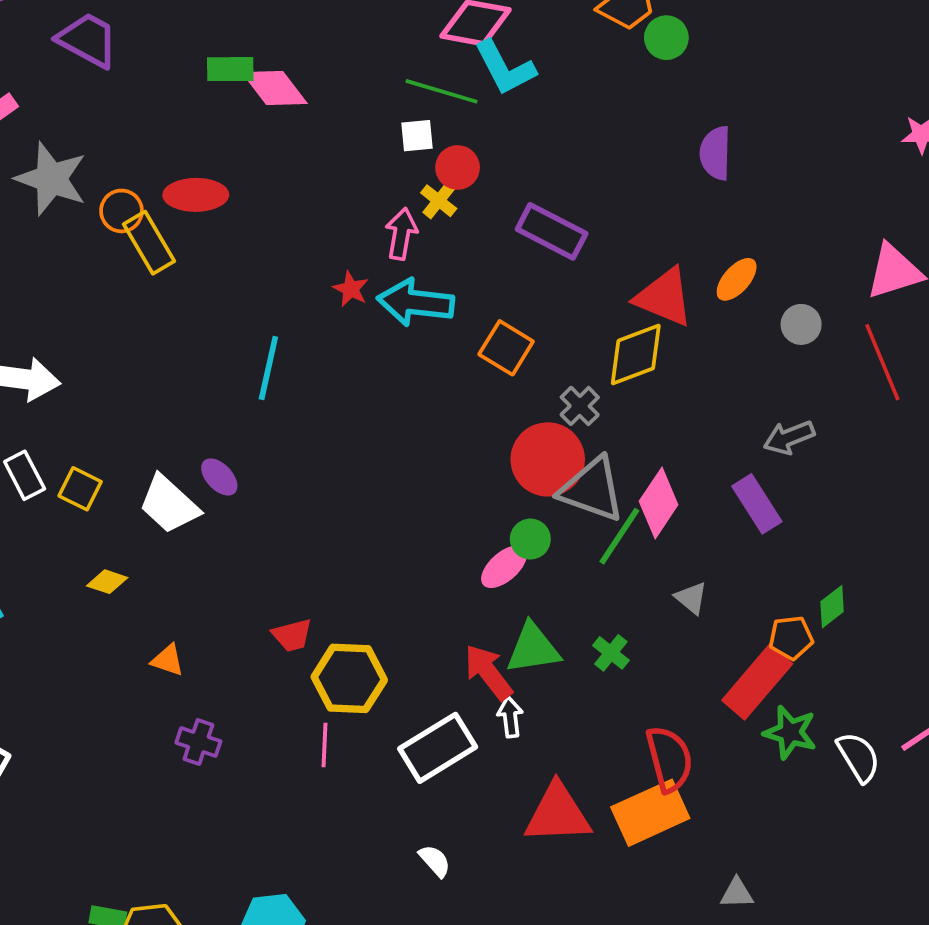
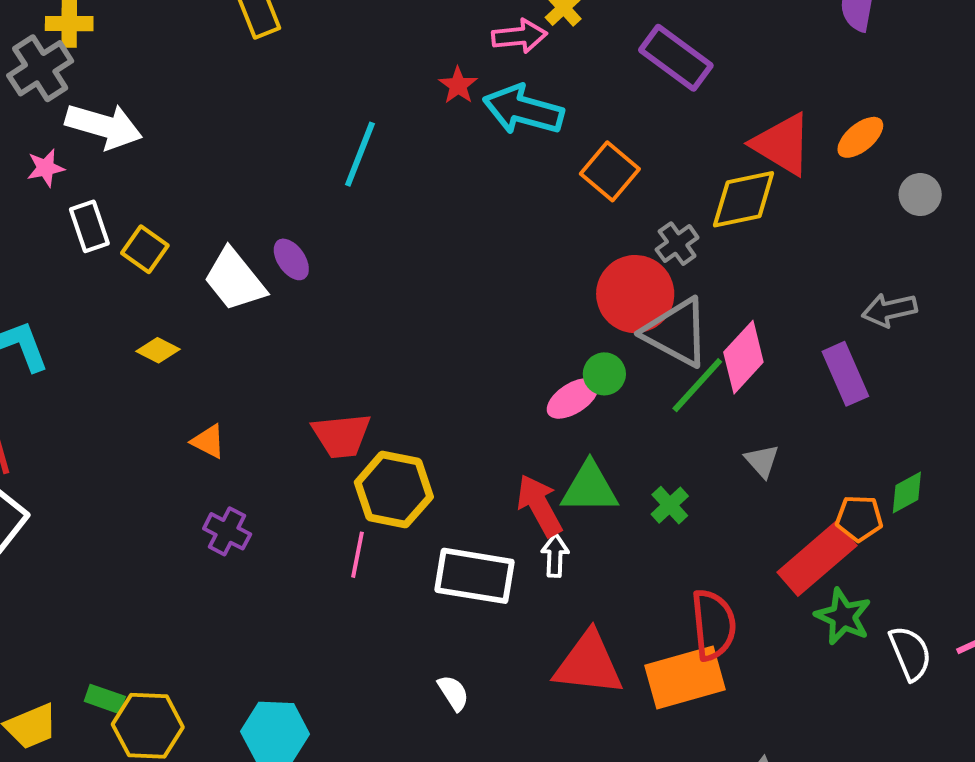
pink arrow: (401, 234) -> (519, 36), turned 66
red trapezoid: (292, 635) -> (341, 436), size x1.4
white rectangle: (438, 748) -> (475, 576), turned 32

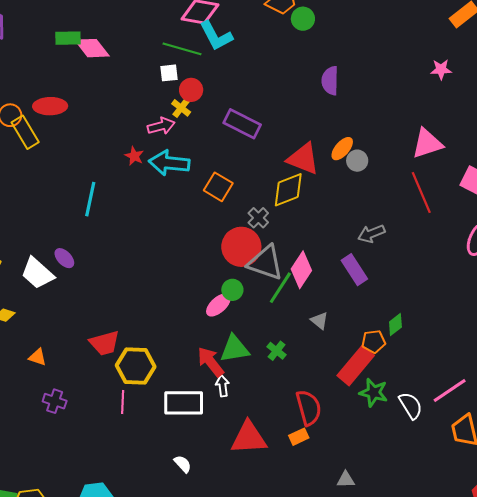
gray circle: (920, 195) -> (357, 161), moved
orange rectangle: (685, 677) -> (299, 437), size x0.5

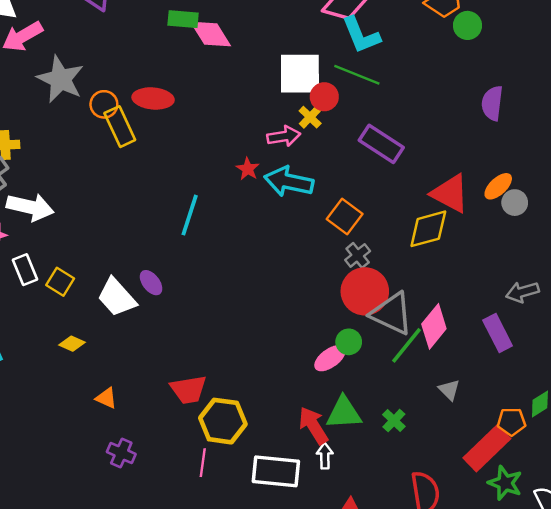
green line: (182, 49) -> (357, 75), moved
white square: (169, 73) -> (300, 74), size x2.0
gray cross: (258, 218) -> (358, 255), moved

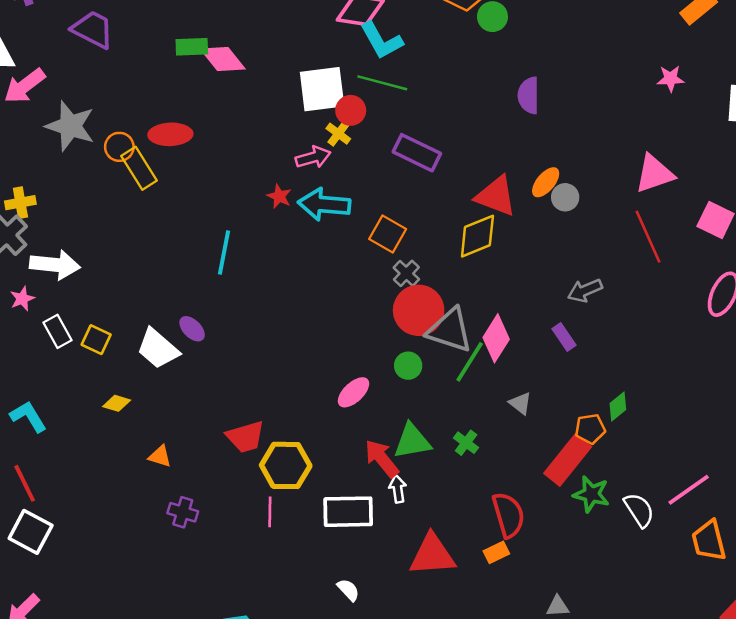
purple rectangle: (498, 333) -> (564, 337), size x0.7
pink ellipse: (330, 358) -> (354, 392), moved

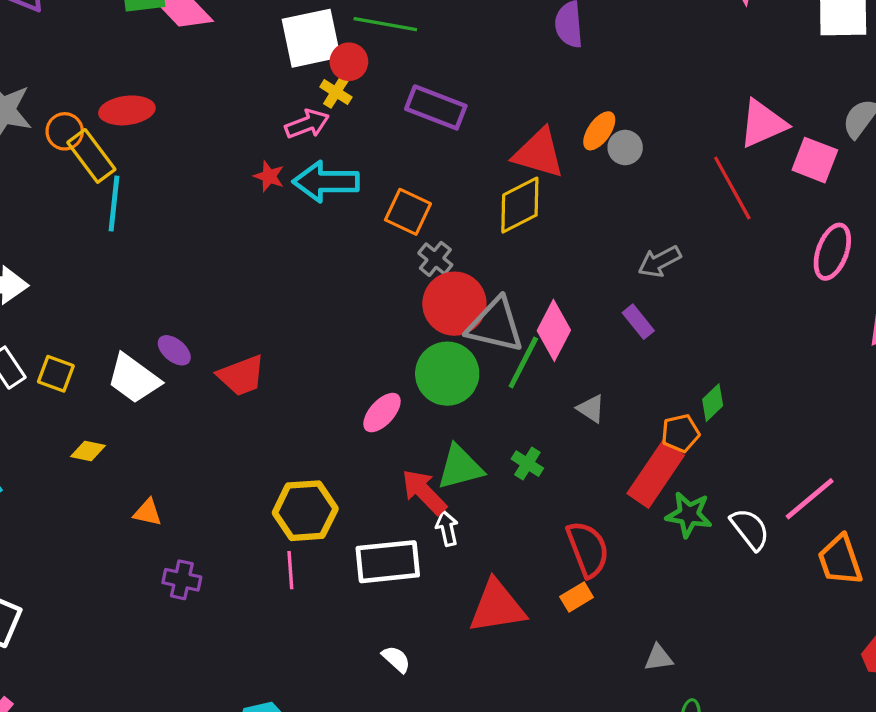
pink triangle: (654, 174) -> (763, 124), moved
cyan line: (224, 253) -> (114, 204), moved
green circle: (408, 366) -> (447, 374), size x1.8
red trapezoid: (245, 437) -> (241, 376), moved

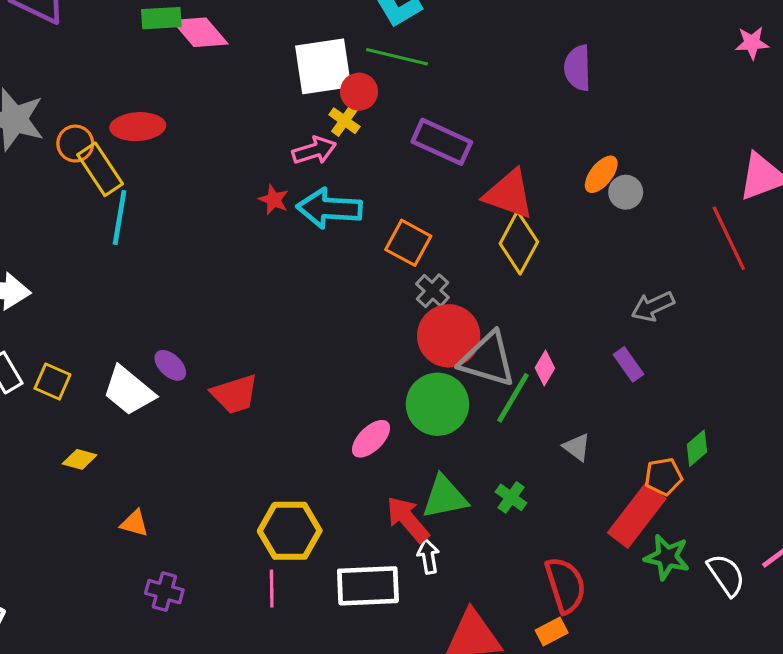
red triangle: (539, 153) -> (509, 194), moved
yellow diamond: (520, 205) -> (519, 243), turned -38
pink diamond: (554, 330) -> (545, 368), size x0.6

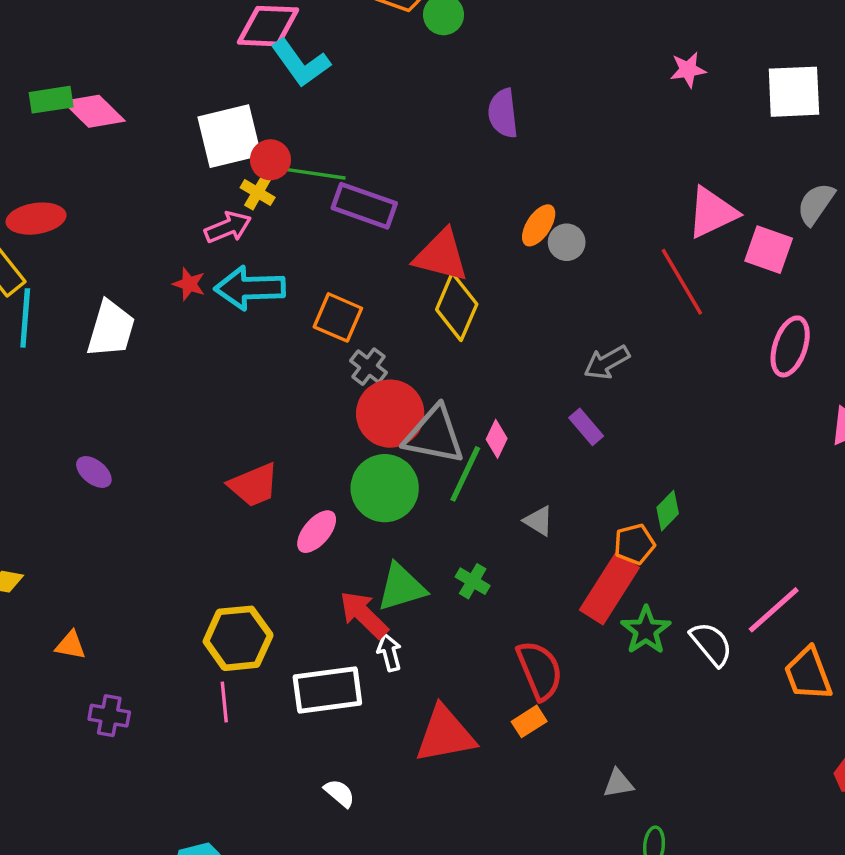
green line: (397, 57) -> (312, 173), moved
white trapezoid: (129, 391) -> (111, 329), moved, turned -108
red trapezoid: (235, 394) -> (254, 485), moved
green star: (667, 557) -> (646, 630), turned 30

